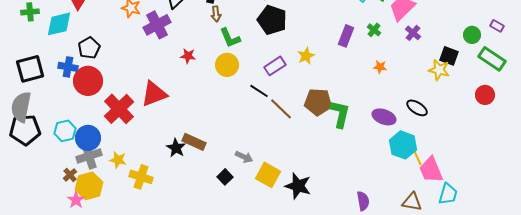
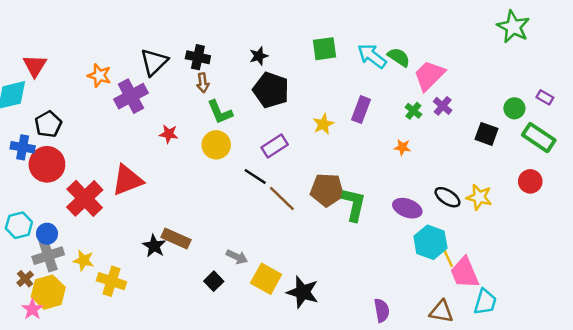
green cross: (374, 30) -> (413, 111), moved
yellow star: (306, 56) -> (323, 124), moved
yellow star: (439, 70) -> (479, 197), moved
blue circle: (88, 138) -> (47, 234), size x0.7

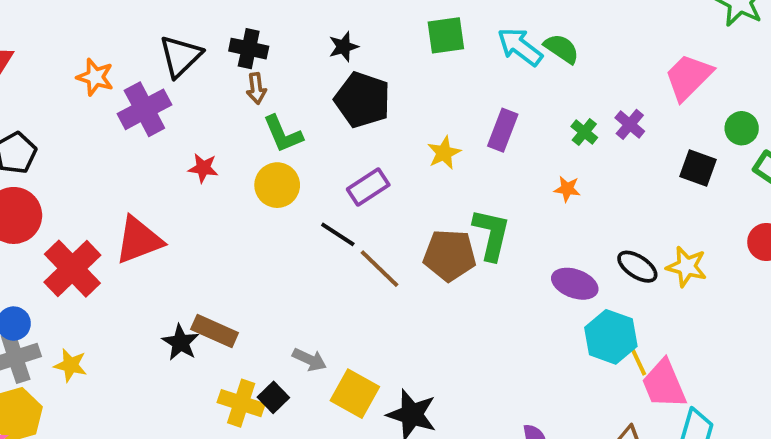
pink trapezoid: (429, 75) -> (689, 77), moved
green L-shape: (354, 205) -> (491, 234), moved
yellow cross: (112, 281) -> (241, 403), moved

